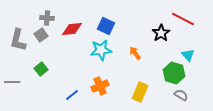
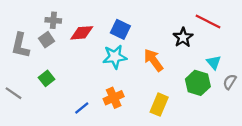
orange arrow: (135, 53) -> (153, 60), size x1.5
gray line: (12, 82) -> (13, 93), turned 35
gray semicircle: (181, 95) -> (230, 82), moved, turned -88

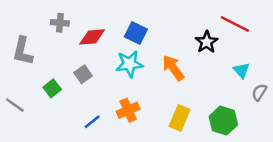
gray square: (46, 40) -> (83, 74), moved
green hexagon: (198, 83) -> (223, 121), moved

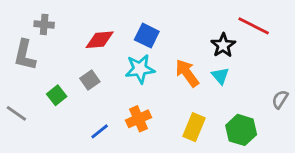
gray cross: (60, 23) -> (44, 24), moved
cyan triangle: (241, 70) -> (220, 76), moved

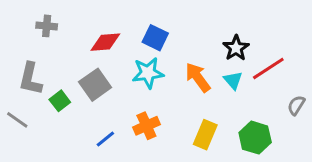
red line: (254, 26) -> (268, 69), moved, turned -60
gray L-shape: (25, 55) -> (30, 79), moved
gray square: (90, 80) -> (95, 85), size x1.5

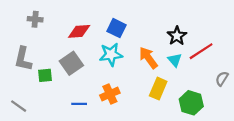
green square: (60, 101) -> (45, 75), turned 32
gray line: (17, 120) -> (19, 106), moved
yellow rectangle: (205, 135) -> (158, 89), moved
blue line: (105, 139) -> (79, 104), turned 40

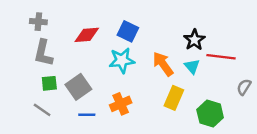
red line: (201, 51) -> (221, 57), turned 40
gray L-shape: (23, 59) -> (43, 53), moved
gray square: (71, 63) -> (78, 87), moved
gray line: (19, 106) -> (42, 110), moved

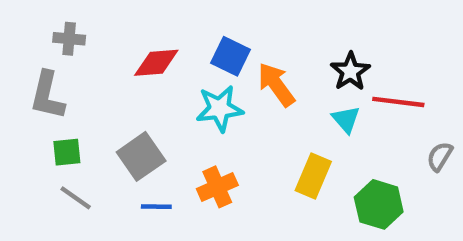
gray L-shape: (43, 53) -> (47, 95), moved
orange arrow: (163, 64) -> (276, 85), moved
green square: (49, 83) -> (67, 152), moved

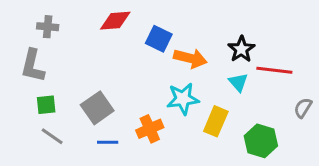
red diamond: (156, 63) -> (115, 21), moved
orange arrow: (276, 85) -> (190, 58), turned 140
cyan star: (220, 109) -> (183, 99), moved

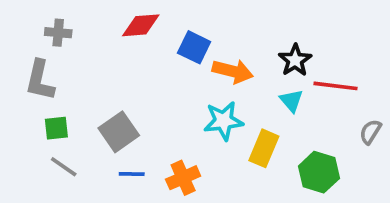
orange cross: (150, 129) -> (183, 178), moved

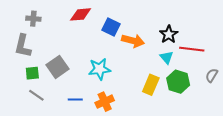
cyan star: (223, 121) -> (99, 69), moved
gray square: (119, 132) -> (57, 67), moved
green hexagon: (319, 172) -> (178, 82), moved

